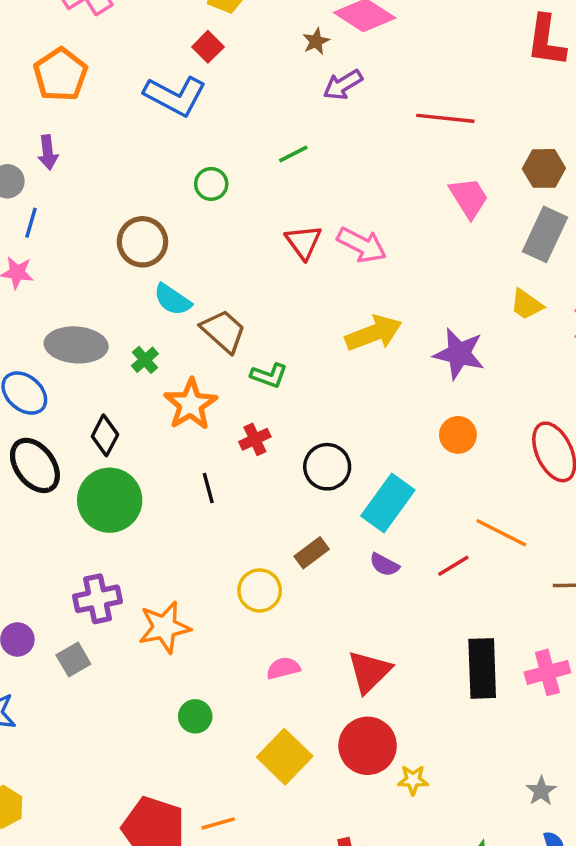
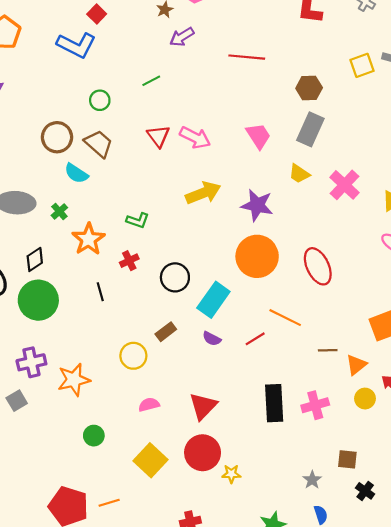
pink trapezoid: (469, 198) -> (258, 136), moved
brown trapezoid: (223, 331) -> (99, 144), moved
black diamond: (105, 435) -> (35, 259), turned 30
orange circle: (458, 435) -> (257, 256), size x1.8

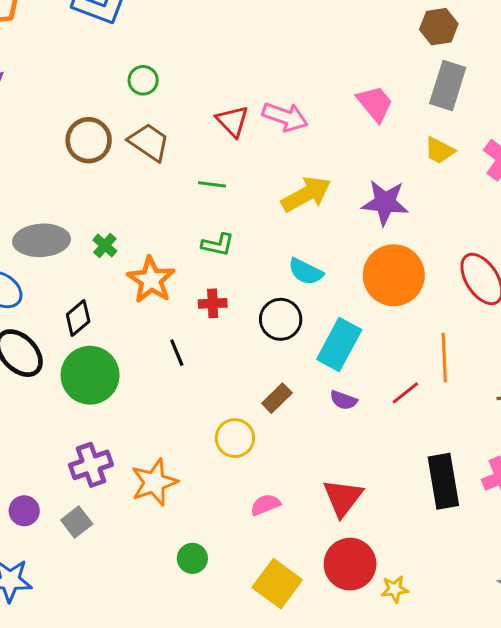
green line: (151, 81) -> (212, 184), moved, turned 42
cyan semicircle: (76, 173) -> (306, 272), moved
red cross: (129, 261) -> (213, 303), turned 30
orange line: (285, 318) -> (444, 358), turned 68

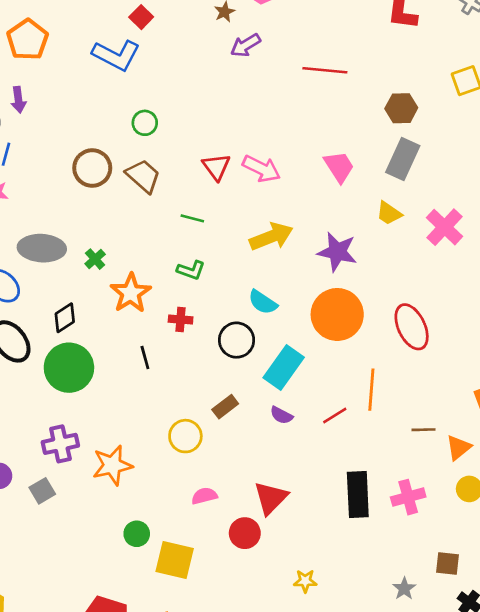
red circle: (350, 564) -> (245, 533), moved, size x0.7
yellow square: (277, 584) -> (175, 560), moved, turned -30

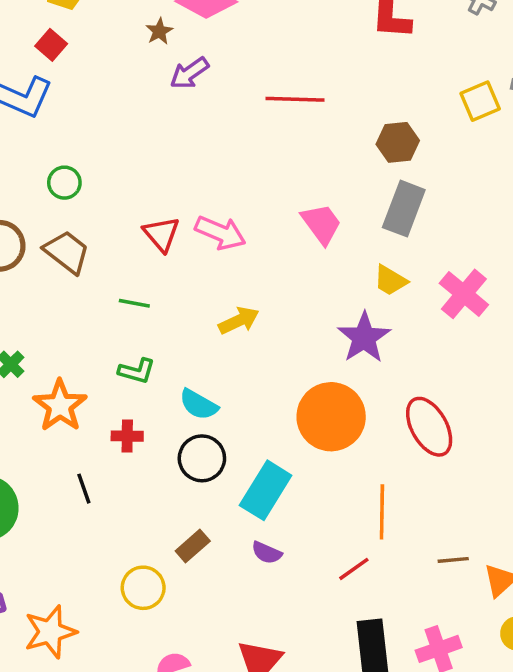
yellow arrow: (271, 237) -> (239, 321), size x0.7
purple star: (337, 252) -> (364, 338), moved, turned 30
cyan semicircle: (263, 302) -> (199, 404), moved
red line: (335, 415) -> (354, 569), moved

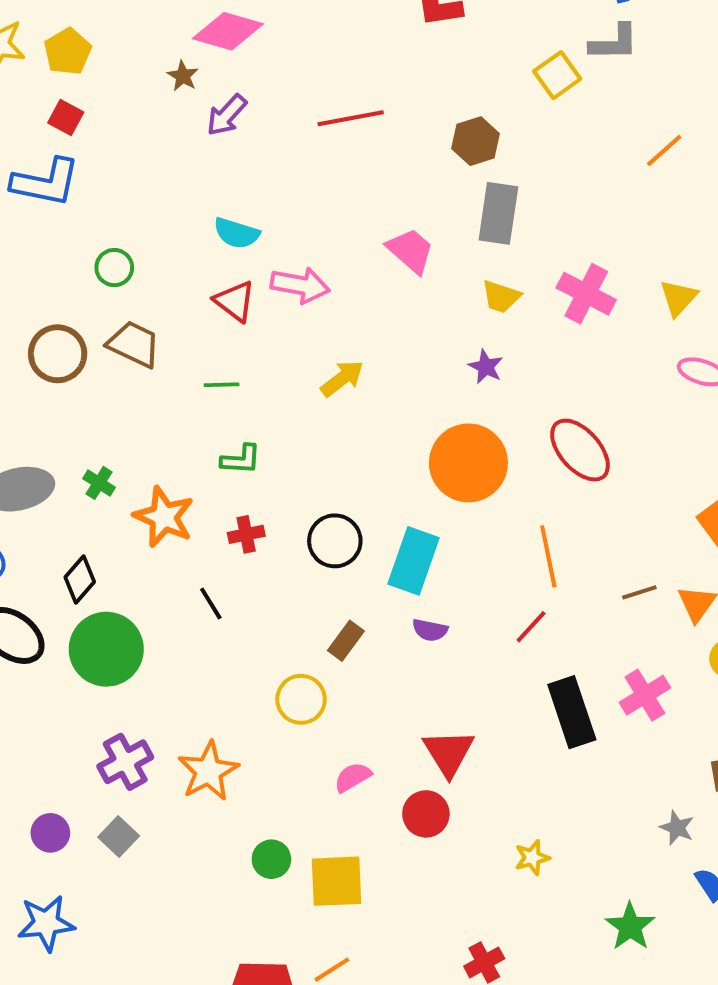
purple star: (364, 338) -> (486, 367), size x0.6
cyan semicircle: (199, 404) -> (236, 233), moved

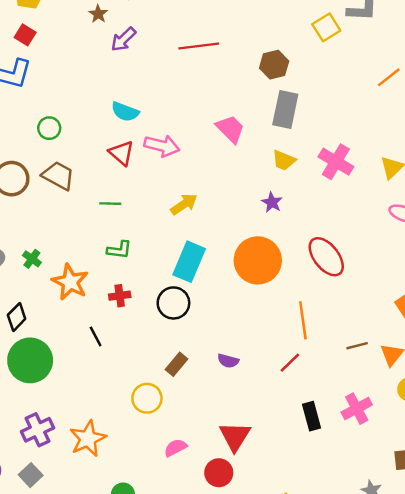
cyan rectangle: (414, 561) -> (189, 262), moved
black rectangle: (572, 712) -> (312, 416), size x0.7

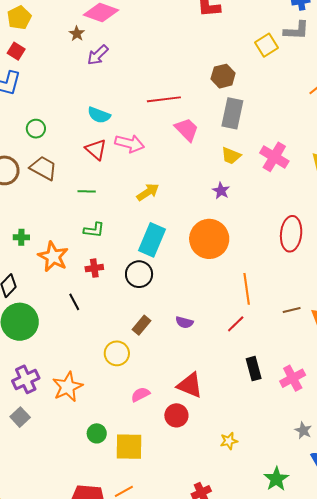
red line: (199, 46) -> (164, 99), moved
red ellipse: (326, 257) -> (291, 234), moved, turned 44
green cross: (32, 259) -> (21, 237), turned -35
pink cross: (357, 409) -> (293, 378), moved
red triangle: (235, 436) -> (190, 385), turned -40

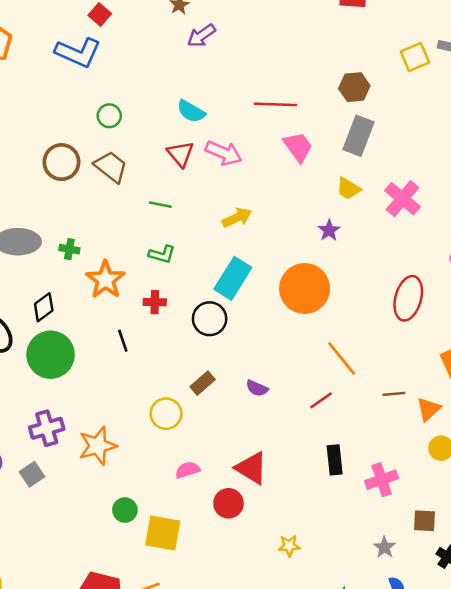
orange line: (247, 289) -> (342, 359), turned -40

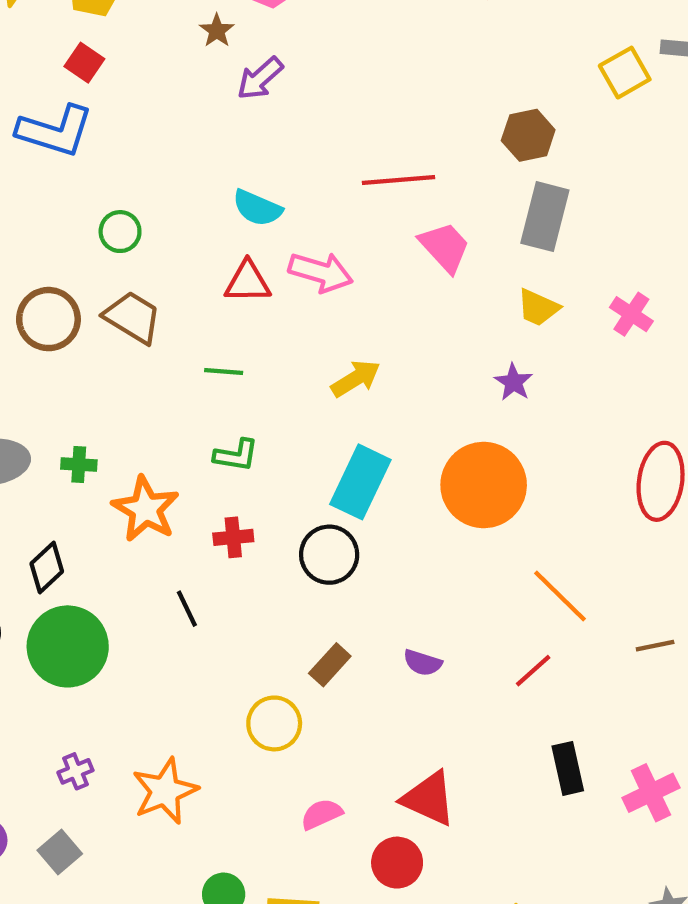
red triangle: (180, 154) -> (248, 282), turned -44
pink cross: (402, 199) -> (631, 314), size x0.7
purple cross: (47, 428) -> (75, 771), size x0.6

